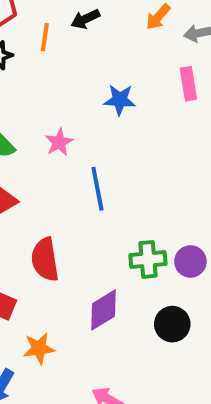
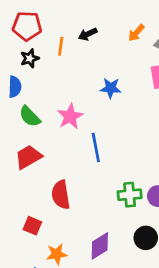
pink star: (59, 142) -> (70, 116), size x1.4
purple diamond: (104, 310) -> (100, 246), moved

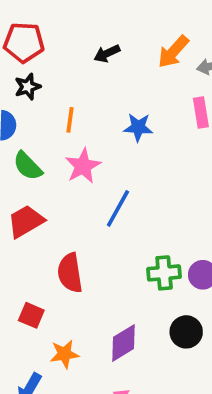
orange arrow: (136, 33) -> (173, 52), size x1.4
orange line: (61, 46) -> (70, 120), moved
blue line: (96, 147) -> (118, 208), turned 40

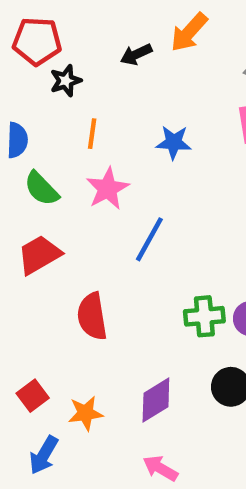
orange arrow: (173, 52) -> (189, 32), moved
black star: (28, 87) -> (66, 81), moved
red square: (31, 315) -> (33, 396), moved, turned 30

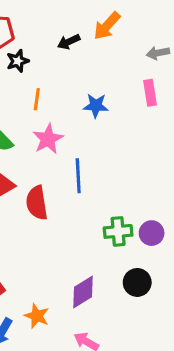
blue line: (149, 239) -> (78, 176), turned -32
red semicircle: (92, 316) -> (37, 203), moved
orange star: (86, 413) -> (37, 316), moved, turned 30

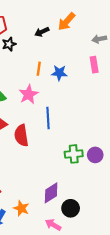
orange line: (37, 99) -> (39, 69), moved
black circle: (137, 282) -> (71, 208), moved

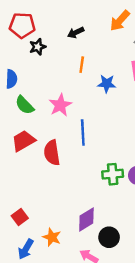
orange arrow: (66, 22) -> (120, 21), moved
orange line: (39, 69) -> (82, 65), moved
blue star: (59, 73) -> (107, 84), moved

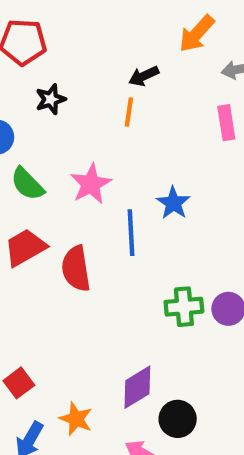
black arrow: (76, 33) -> (144, 76), moved
black star: (38, 47) -> (51, 99), moved
blue star: (107, 84) -> (173, 203), moved, turned 30

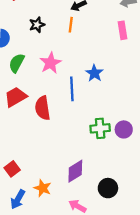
black star: (51, 99) -> (37, 25), moved
green semicircle: (27, 184) -> (17, 63), turned 72
black circle: (178, 419) -> (108, 188), moved

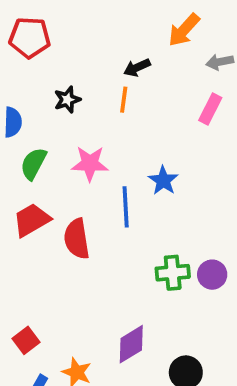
pink rectangle: (123, 30) -> (210, 109), turned 36
pink star: (50, 63) -> (90, 164), turned 30

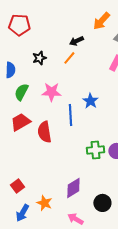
orange line: (124, 100) -> (69, 58), turned 32

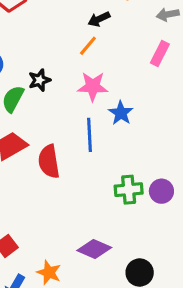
black star: (39, 58) -> (39, 80), moved
pink star: (51, 92) -> (93, 86), moved
purple diamond: (73, 188) -> (94, 249), turned 55

